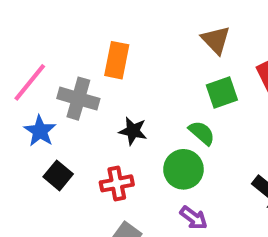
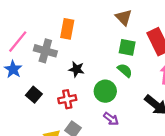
green square: (222, 92) -> (127, 47), turned 30
blue star: (40, 131) -> (13, 69), moved
green semicircle: (202, 133) -> (125, 70), moved

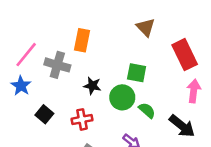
green square: (127, 47) -> (137, 73), moved
green semicircle: (125, 70) -> (147, 110), moved
green circle: (105, 91) -> (122, 97), moved

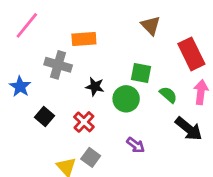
orange rectangle: (82, 40) -> (84, 39), turned 75
pink line: (26, 55) -> (27, 25), moved
green semicircle: (147, 110) -> (168, 95), moved
red cross: (82, 119) -> (84, 122), turned -36

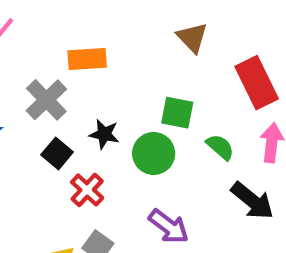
gray cross: (58, 65) -> (46, 100), turned 30
black square: (45, 117) -> (57, 153), moved
purple arrow: (136, 145) -> (169, 226), size x1.4

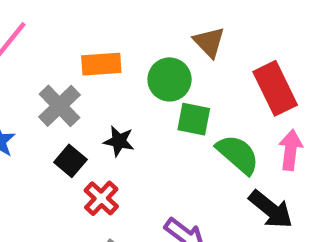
green semicircle: (220, 147) -> (238, 154), size x1.5
green circle: (154, 153) -> (170, 79), moved

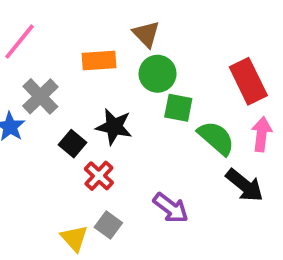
brown triangle: (209, 42) -> (146, 34), moved
gray cross: (59, 106) -> (40, 96), moved
black star: (119, 141) -> (114, 127), size x1.4

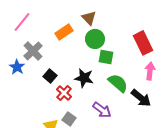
orange rectangle: (99, 60) -> (64, 32), turned -30
black star: (114, 127) -> (84, 78), moved
green semicircle: (216, 138) -> (118, 83), moved

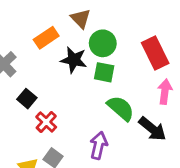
green circle: (95, 39) -> (103, 43), moved
black star: (84, 78) -> (74, 60), moved
purple arrow: (102, 110) -> (99, 145), turned -114

